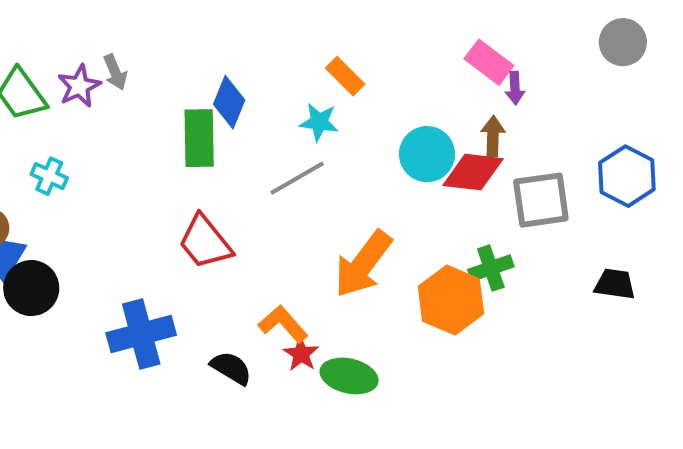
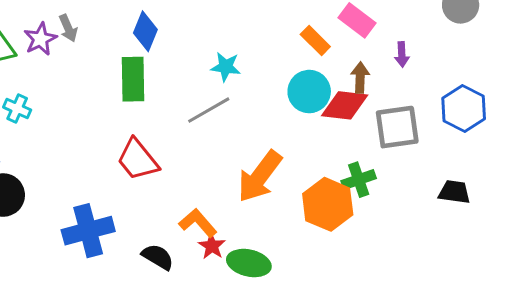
orange rectangle: (345, 76) -> (315, 41), moved
purple arrow: (515, 88) -> (402, 54), moved
blue diamond: (229, 102) -> (145, 31), moved

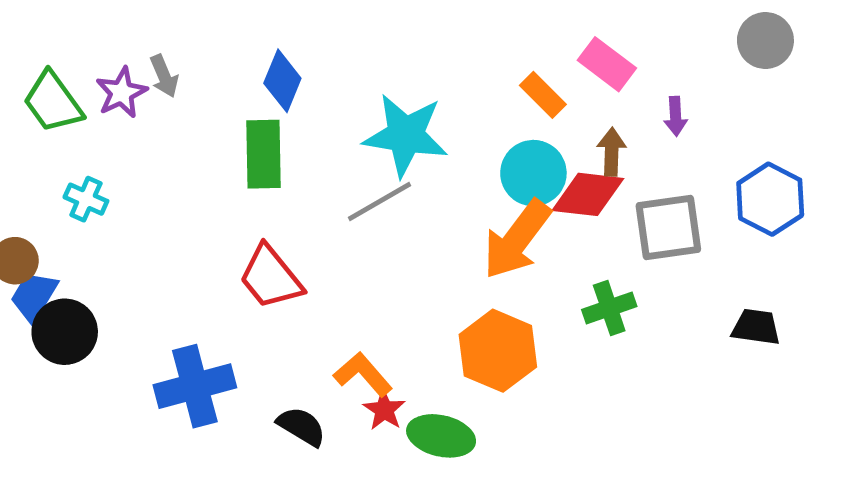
cyan star: (226, 67) -> (406, 135), size x1.8
orange arrow: (260, 176) -> (517, 239), moved
orange hexagon: (328, 204) -> (498, 351), moved

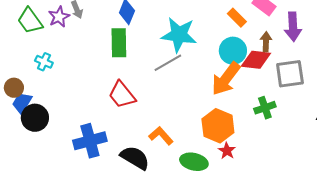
purple arrow: (675, 116) -> (293, 27), size x1.8
red star: (384, 410) -> (227, 151), moved
black semicircle: (301, 426) -> (135, 158), size x1.4

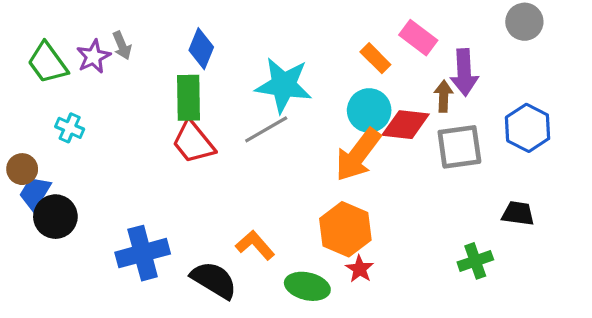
brown arrow: (266, 42) -> (444, 96), moved
red trapezoid: (122, 95) -> (193, 142), moved
green cross: (265, 108) -> (475, 261), moved

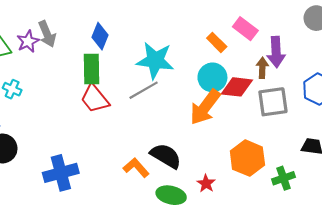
gray arrow: (122, 45) -> (47, 34), size x1.4
orange hexagon: (345, 229) -> (247, 158), moved
black semicircle: (214, 280) -> (166, 156), moved

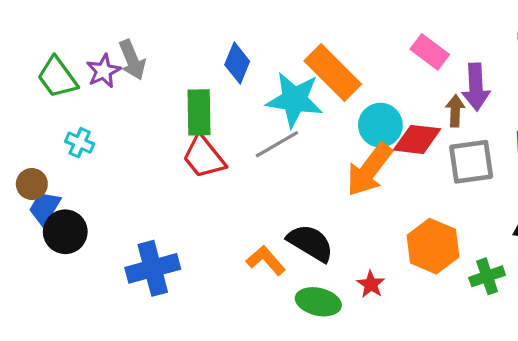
blue diamond: (100, 36) -> (237, 63), moved
orange rectangle: (217, 42) -> (333, 73), moved, size x1.8

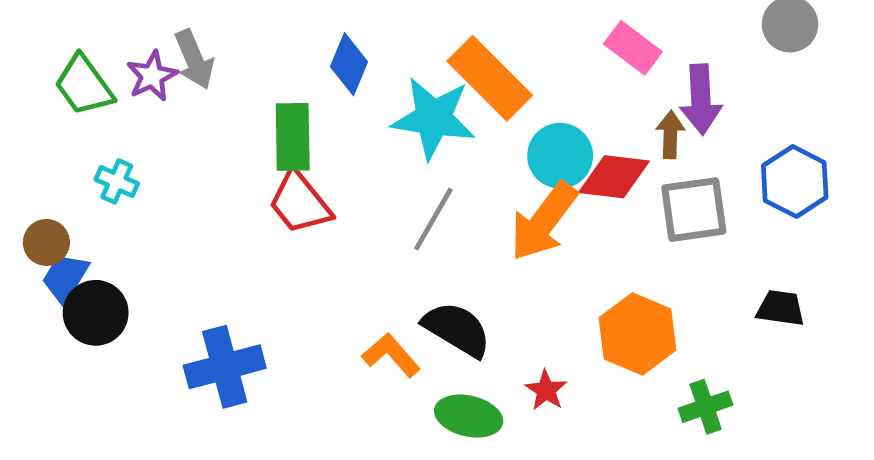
gray line: (277, 144) -> (433, 219), moved, turned -30
green cross: (487, 276) -> (706, 407), moved

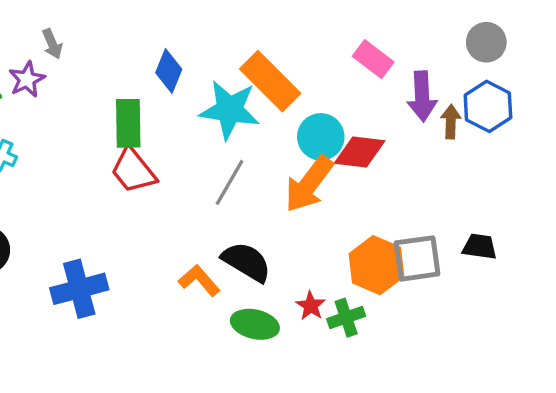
gray arrow: (194, 59) -> (52, 44), moved, size x0.7
brown arrow: (670, 135) -> (451, 122), moved
blue hexagon: (795, 181) -> (488, 106), moved
gray square: (694, 210) -> (417, 258), moved
green cross: (706, 407) -> (346, 318), moved

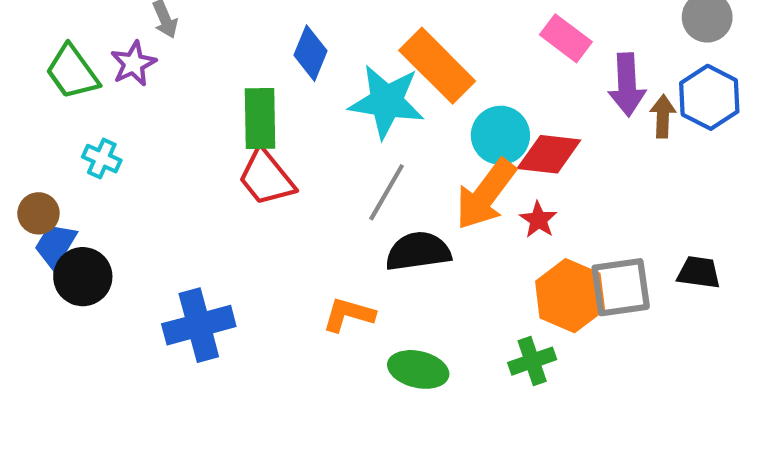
black semicircle: (246, 262) -> (418, 251), moved, turned -39
orange L-shape: (199, 280) -> (349, 315), turned -33
red star: (311, 306) -> (538, 220), moved

